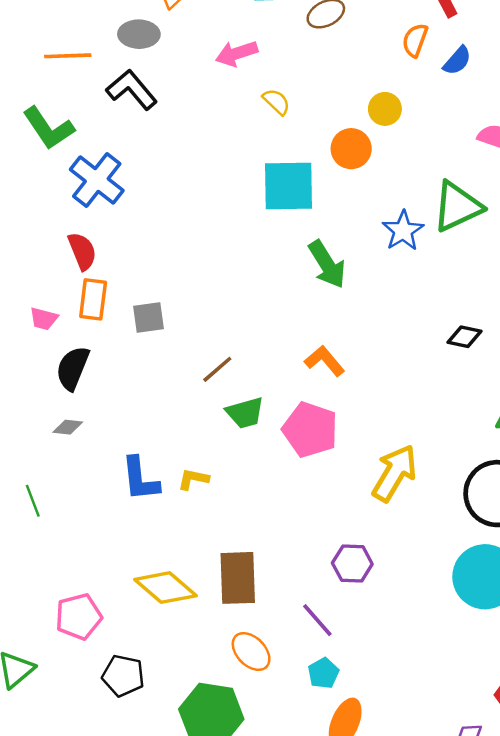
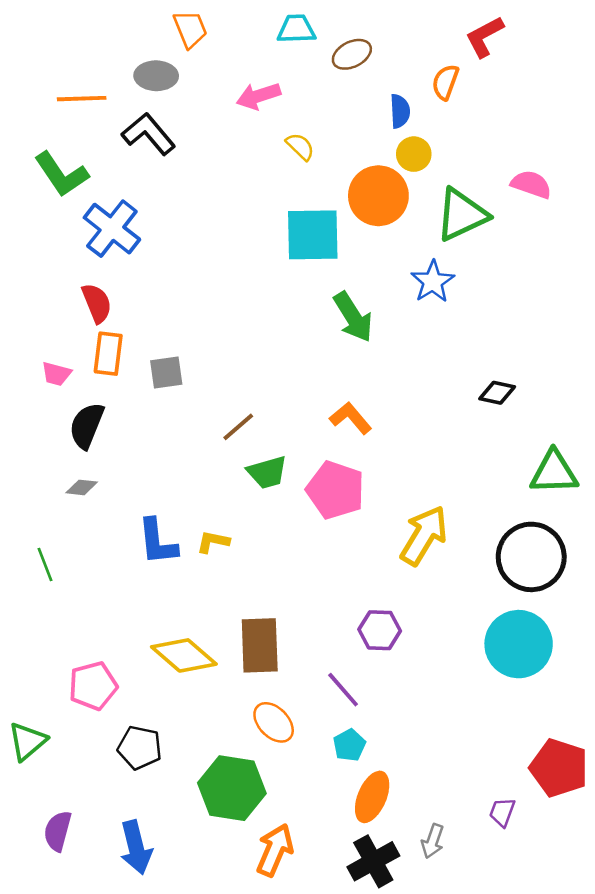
blue semicircle: (457, 61) -> (400, 111), moved, turned -44
orange circle: (351, 149) -> (378, 196), size x1.4
green triangle: (457, 207) -> (462, 215), moved

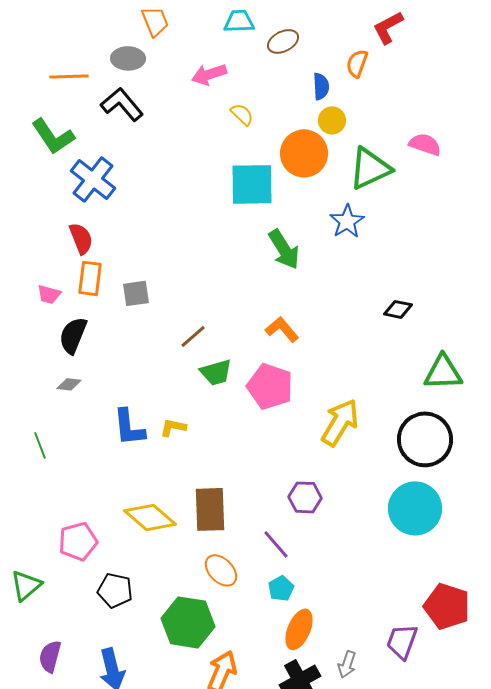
purple trapezoid: (502, 812) -> (402, 641), size x1.5

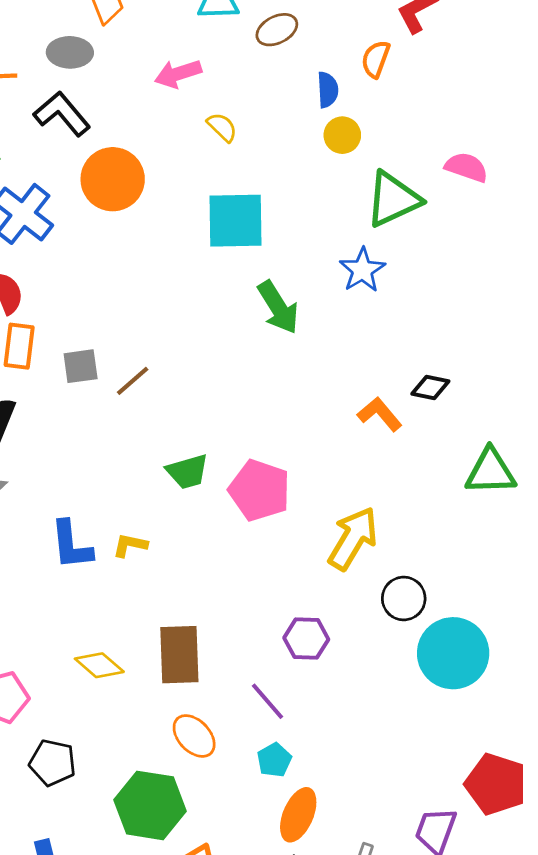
orange circle: (304, 153) -> (113, 179), moved
orange L-shape: (282, 329) -> (380, 414), moved
brown line: (193, 336) -> (133, 381), moved
black circle: (425, 439) -> (404, 598), moved, size x0.6
yellow diamond: (150, 517) -> (99, 665), size x0.7

